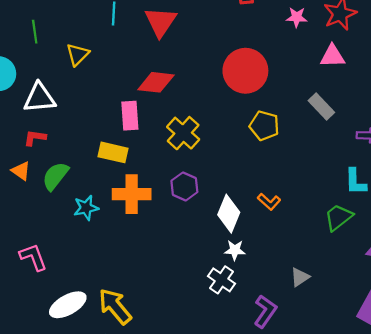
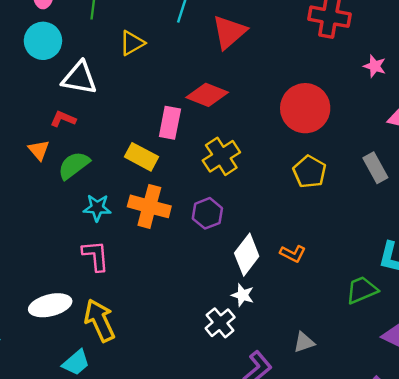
orange L-shape: (269, 202) -> (293, 254), turned -30
pink L-shape: (33, 257) -> (96, 256), moved

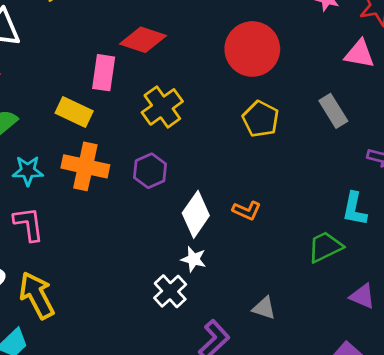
gray triangle: (304, 342) -> (264, 308), turned 40

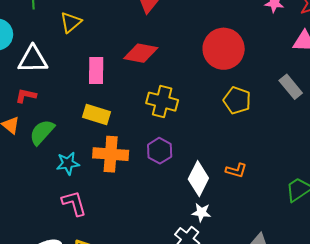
pink rectangle: (104, 73) -> (96, 71), moved
yellow cross: (162, 107) -> (162, 102), turned -32

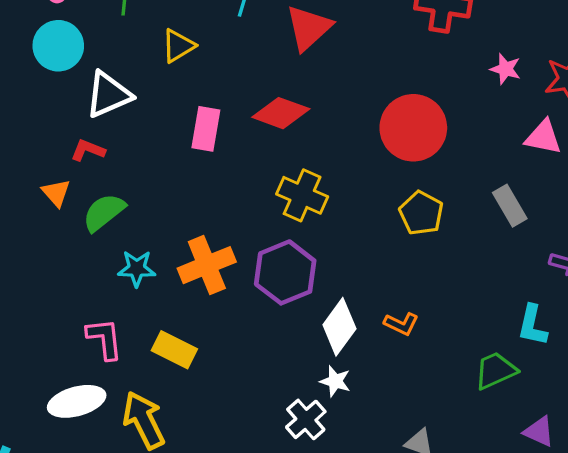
white triangle: (33, 59) -> (108, 95), turned -32
yellow rectangle: (96, 115) -> (174, 350), moved
purple hexagon: (160, 151) -> (285, 272), size x1.5
orange cross: (111, 154) -> (207, 265), turned -36
pink L-shape: (74, 203) -> (105, 339), moved

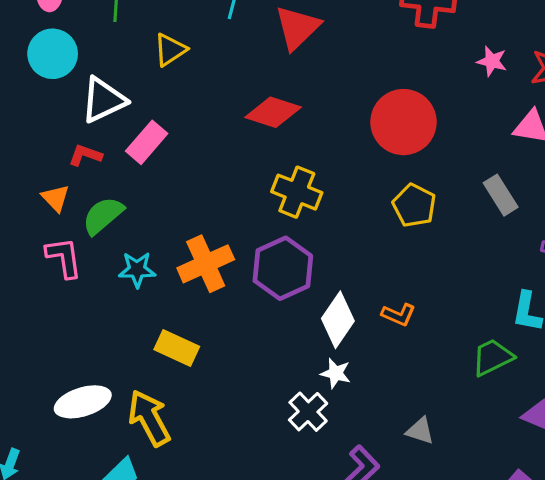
pink rectangle: (206, 129) -> (147, 142), moved, turned 33
pink L-shape: (105, 339) -> (64, 258), moved

